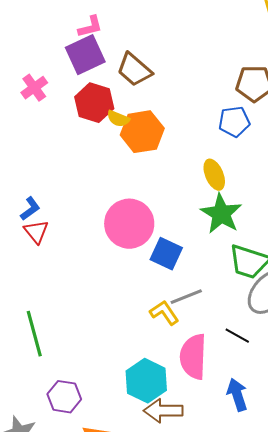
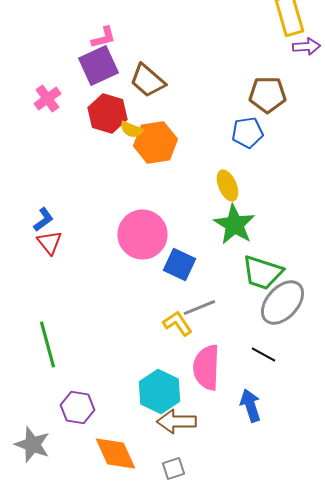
black line: (237, 336) -> (263, 355), moved

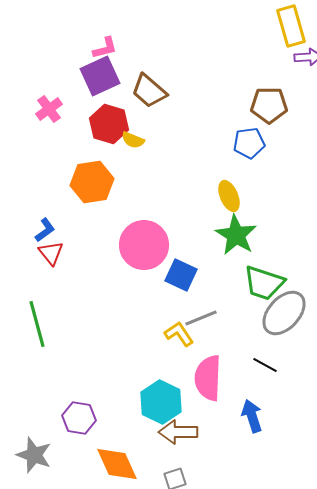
orange hexagon: (155, 143) -> (92, 182), moved
green line: (47, 345) -> (37, 324), moved

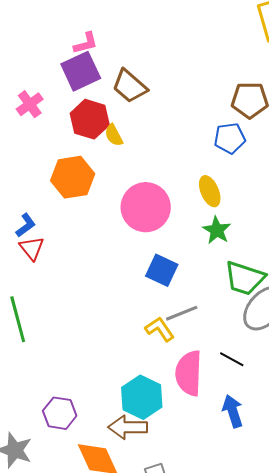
yellow semicircle: (133, 140) -> (114, 135), turned 40
green star: (236, 235) -> (217, 230), size x0.7
pink circle: (144, 245) -> (146, 207), moved
black line: (265, 365) -> (232, 359), moved
brown arrow: (178, 432) -> (128, 427), moved

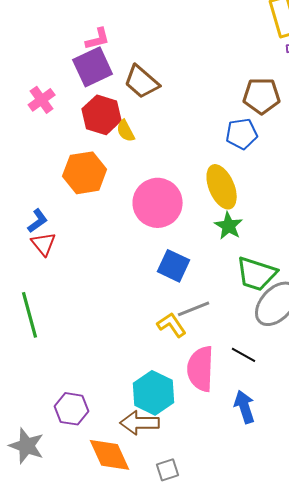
yellow ellipse: (210, 191) -> (222, 187), size x1.4

